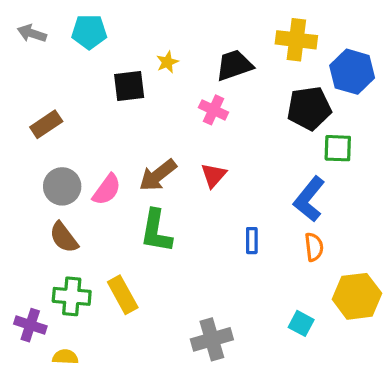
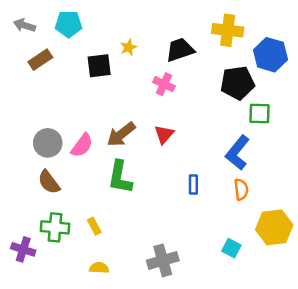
brown rectangle: (46, 124) -> (40, 60), moved
yellow rectangle: (123, 295) -> (94, 226), size x0.6
yellow semicircle: (65, 357) -> (99, 268), moved

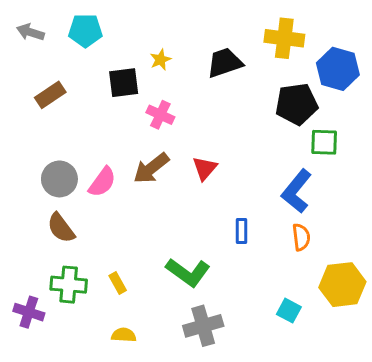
brown rectangle: (40, 60) -> (50, 95), moved
pink cross: (164, 84) -> (160, 115), moved
green L-shape: (120, 177) -> (188, 272), moved, turned -64

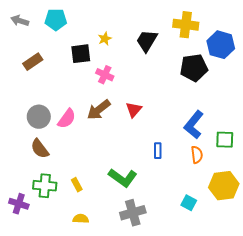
black trapezoid: (225, 63) -> (147, 41), turned -40
green square: (324, 142) -> (225, 140), moved

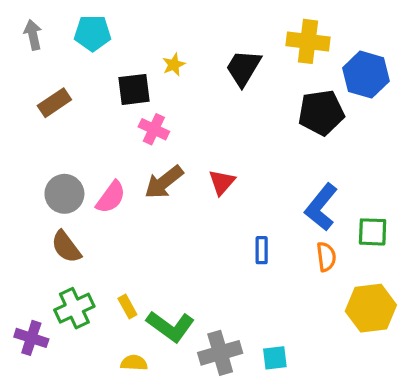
gray arrow: (20, 21) -> (33, 35), turned 60
pink cross: (105, 75) -> (154, 129), moved
green L-shape: (123, 178) -> (170, 326), moved
green cross: (45, 186) -> (74, 308), turned -30
cyan square: (189, 203) -> (275, 358), moved, turned -35

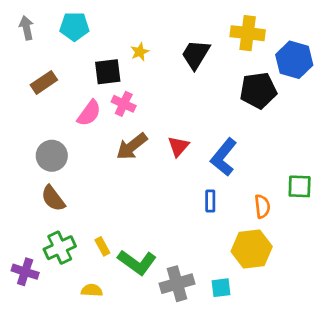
pink semicircle: (111, 197) -> (89, 113), moved
blue L-shape: (321, 207) -> (224, 157), moved
yellow hexagon: (371, 308) -> (252, 249), moved
yellow semicircle: (134, 363) -> (92, 290), moved

